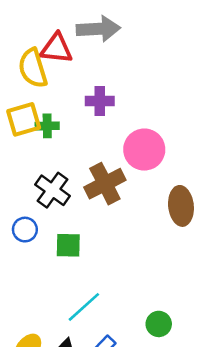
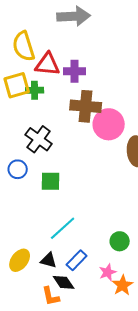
red triangle: (56, 49) -> (48, 64), moved
pink circle: (144, 150) -> (109, 124), moved
brown cross: (105, 184) -> (86, 106), moved, turned 32

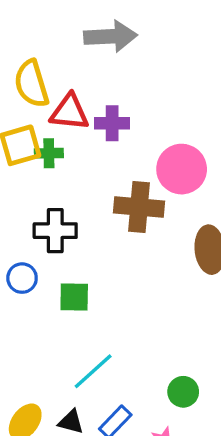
brown cross: (86, 106) -> (139, 207), moved
pink circle: (109, 124) -> (182, 169), moved
black cross: (39, 139) -> (55, 231), turned -36

